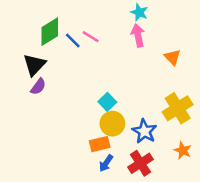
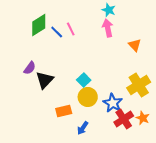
pink line: (91, 37) -> (71, 29), turned 32
black triangle: (34, 65) -> (45, 80), moved
orange rectangle: (100, 144) -> (64, 111), moved
red cross: (141, 163) -> (124, 119), moved

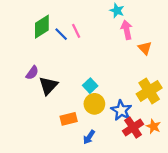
pink arrow: (108, 28) -> (127, 30), moved

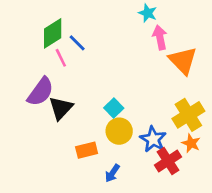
pink line: (76, 31) -> (61, 58), moved
orange triangle: (145, 48) -> (183, 61), size x1.6
purple semicircle: (32, 73) -> (40, 92), size x1.6
orange star: (153, 126) -> (191, 143), moved

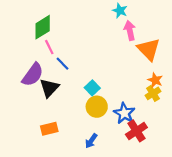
blue line: (77, 43) -> (62, 64), moved
yellow cross: (188, 115) -> (153, 93), size x0.6
orange star: (191, 143) -> (155, 80), moved
orange rectangle: (87, 150) -> (49, 129), moved

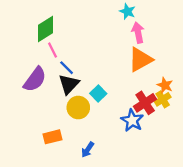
orange triangle: (149, 49) -> (140, 59), moved, turned 45
black triangle: (49, 88) -> (69, 84), moved
yellow circle: (97, 107) -> (78, 108), moved
red cross: (136, 131) -> (145, 103), moved
blue arrow: (91, 141) -> (88, 150), moved

